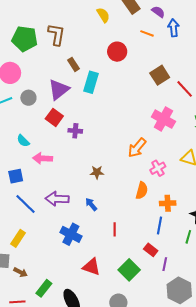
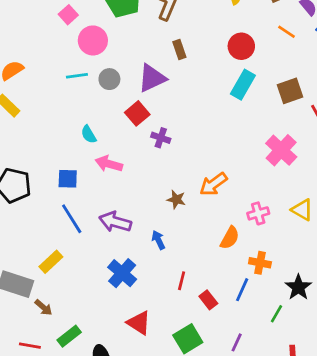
cyan rectangle: (91, 82) -> (243, 85), moved
orange arrow: (137, 148) -> (213, 184), moved
red rectangle: (151, 250) -> (208, 300), moved

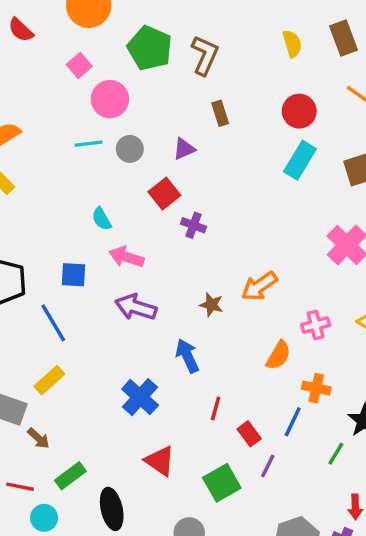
purple triangle: (152, 78) -> (184, 149), size x0.6
blue line: (72, 219) -> (53, 323), moved
purple arrow: (115, 222) -> (136, 307), moved
blue arrow: (158, 240) -> (187, 356), size x1.4
purple line: (237, 342) -> (268, 466), moved

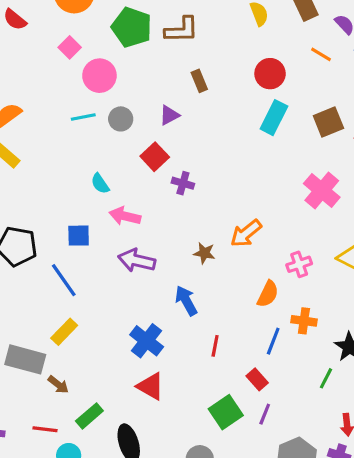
brown L-shape: (205, 55) -> (182, 30), turned 69
blue line: (293, 422) -> (273, 341), moved
red rectangle: (249, 434) -> (257, 379), moved
red triangle: (160, 461) -> (150, 386), moved
purple line: (268, 466) -> (265, 414), moved

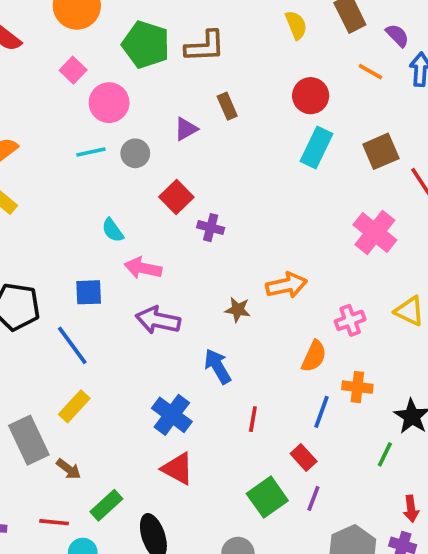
purple triangle: (169, 115) -> (186, 129), moved
orange arrow: (246, 233) -> (286, 285), turned -152
gray rectangle: (25, 359) -> (29, 440), turned 51

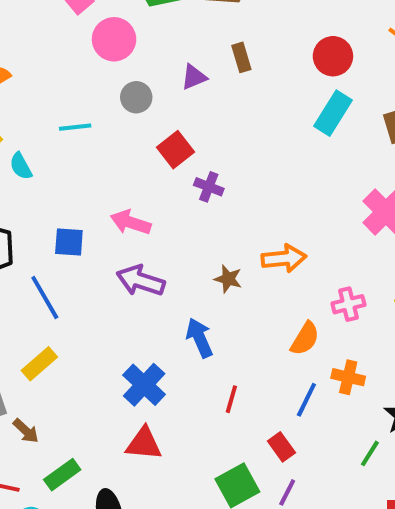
cyan line: (91, 152) -> (75, 127), moved
cyan semicircle: (113, 230) -> (21, 166), moved
red triangle: (178, 469) -> (144, 444), turned -30

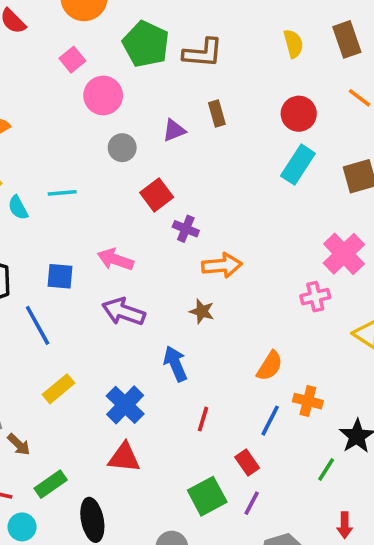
cyan line: (75, 127) -> (62, 193), moved
orange arrow: (284, 258) -> (222, 265), moved
pink cross: (348, 304) -> (315, 297), moved
yellow rectangle: (39, 364) -> (58, 389), moved

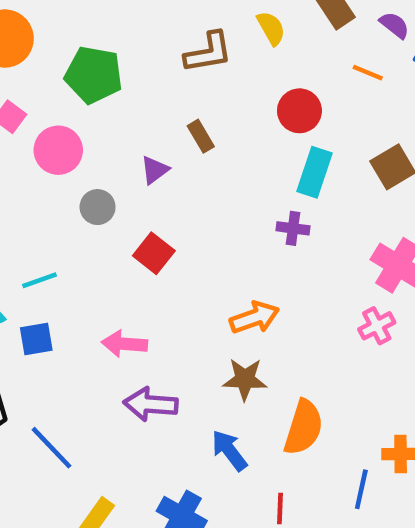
brown L-shape: (203, 53) -> (208, 52), moved
purple cross: (186, 229) -> (293, 228), moved
blue square: (60, 276) -> (36, 339), moved
brown star: (202, 311) -> (245, 379), size x1.4
orange semicircle: (270, 366) -> (304, 427), moved, size x1.4

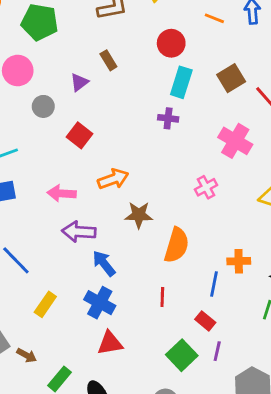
orange arrow: (255, 318) -> (113, 179), moved
pink cross: (377, 326) -> (206, 187), moved
blue arrow: (229, 450) -> (104, 263), moved

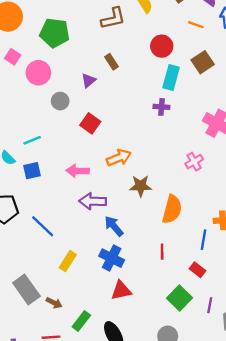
brown square: (231, 78) -> (203, 62), moved
purple line: (217, 351) -> (210, 305), moved

